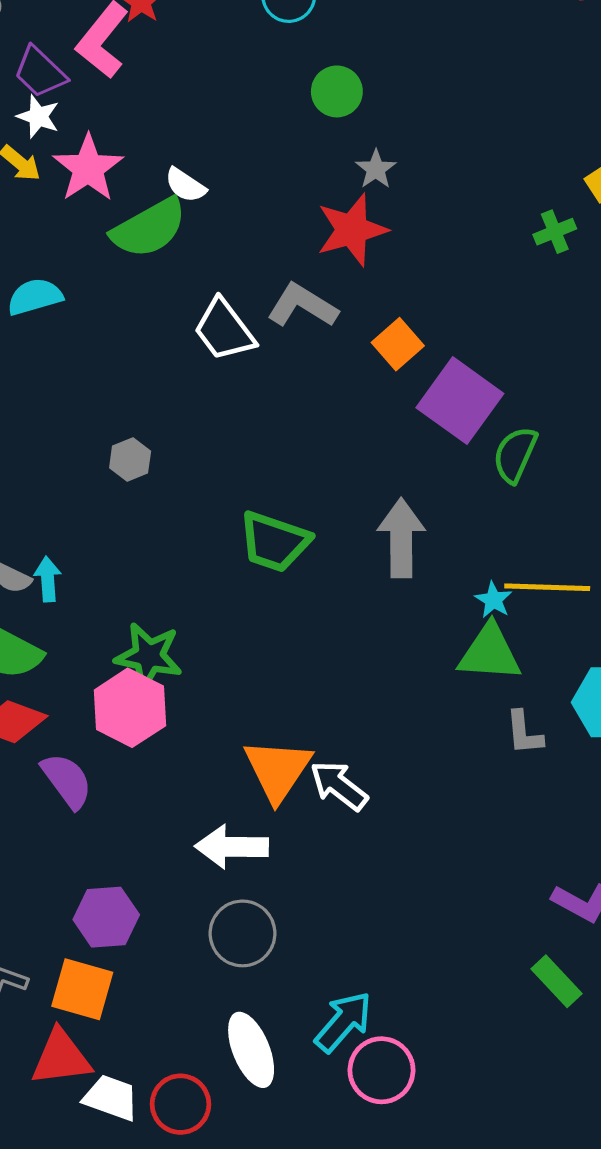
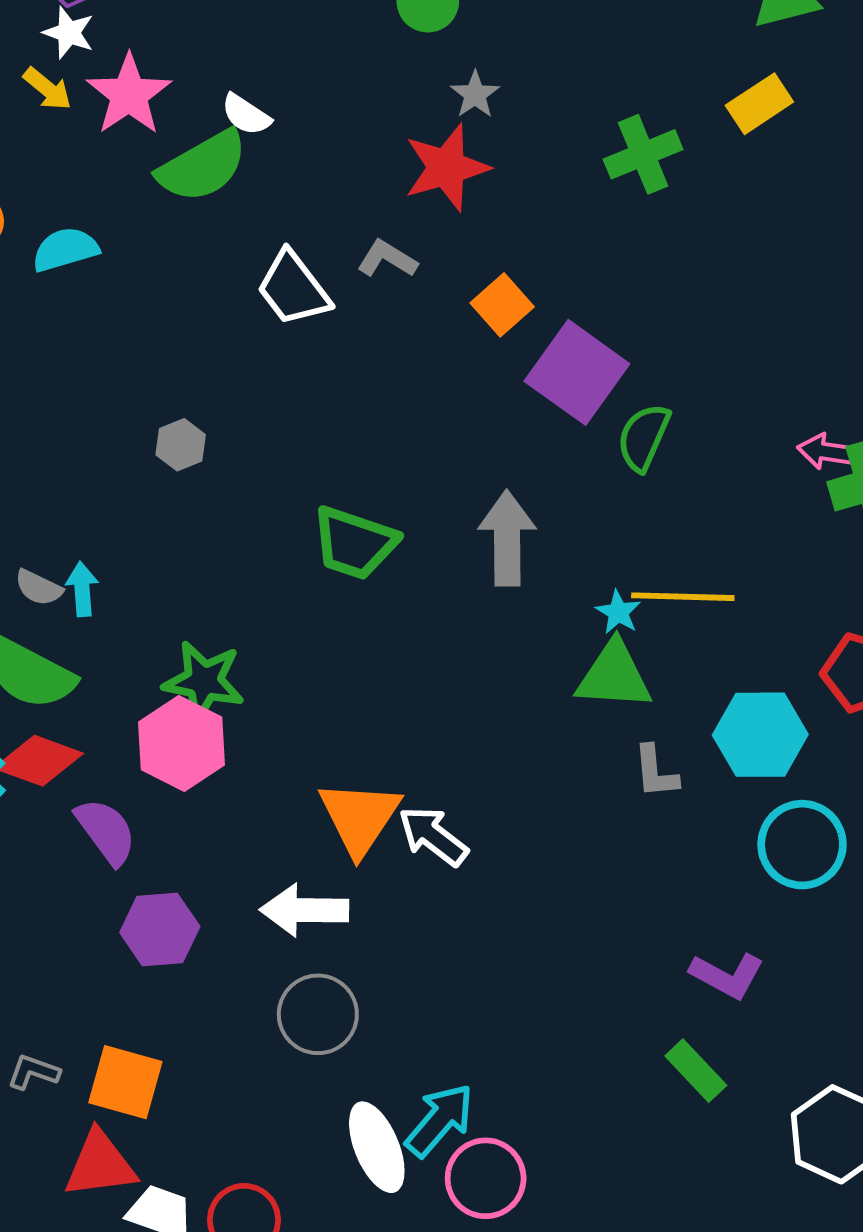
green cross: (555, 232) -> (643, 154), moved, size x1.5
gray L-shape: (302, 306) -> (387, 259), size x0.7
purple hexagon: (106, 917) -> (160, 930), moved
white ellipse: (251, 1050) -> (377, 1147), moved

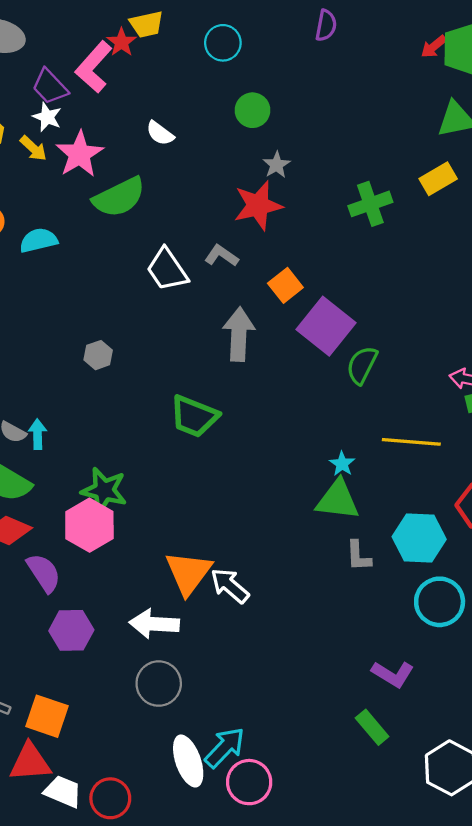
white semicircle: (246, 115) -> (160, 133), moved
gray arrow: (507, 538) -> (239, 334), moved
yellow line: (683, 597) -> (411, 442), moved

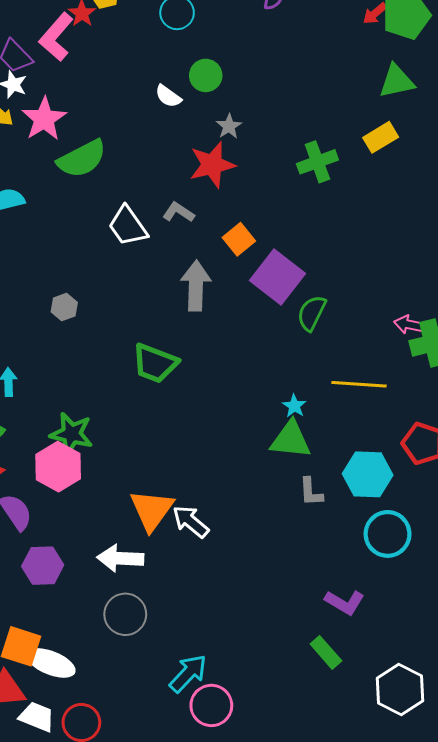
white semicircle: (160, 133) -> (168, 96), moved
white ellipse: (188, 761) -> (51, 663), moved, turned -48

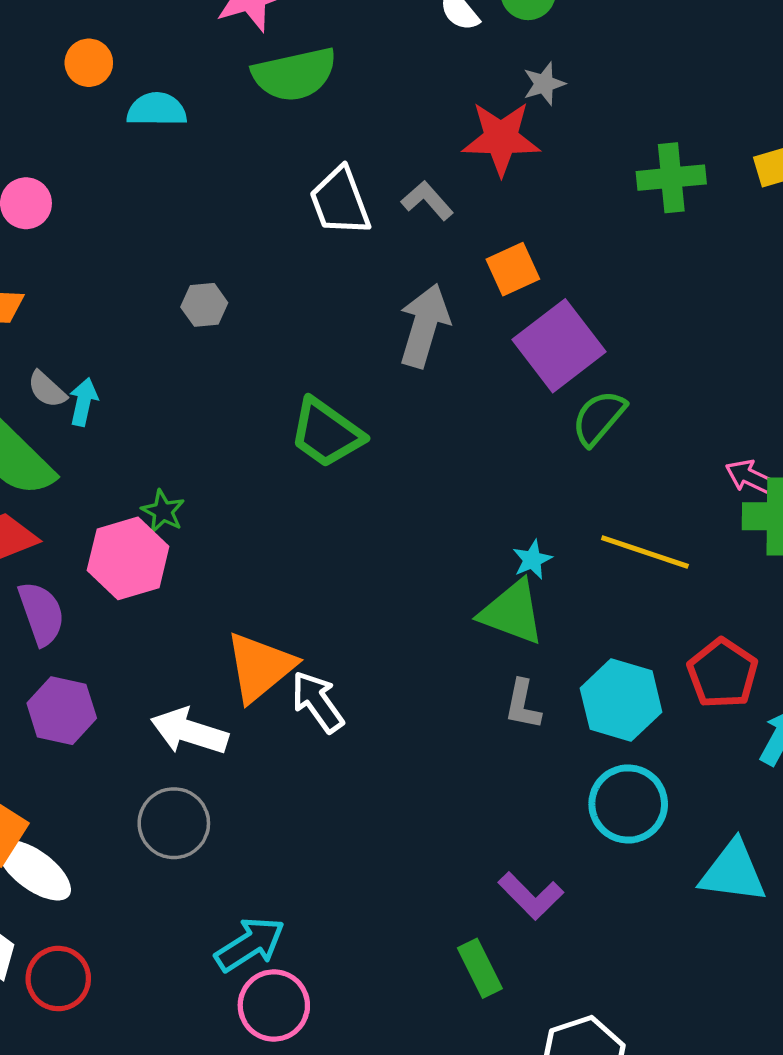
green star: (71, 434) -> (163, 511), size x0.6

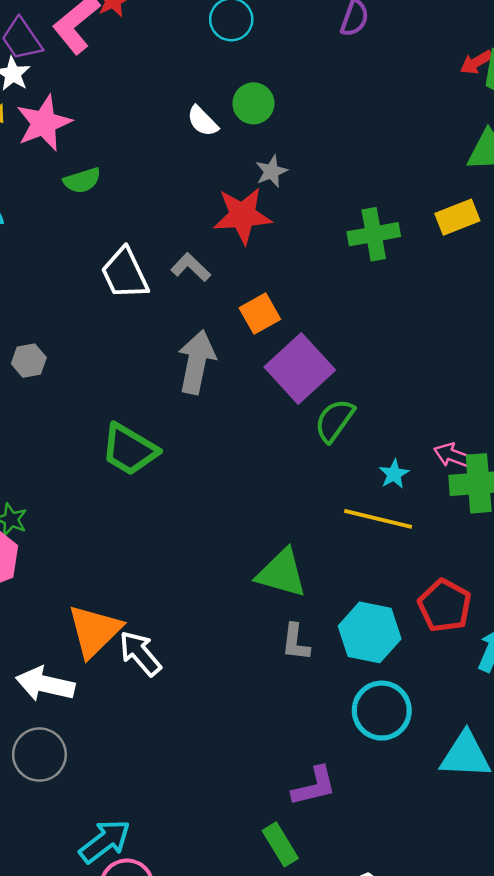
green semicircle: (294, 74) -> (82, 180), size x0.6
cyan star: (532, 560) -> (394, 474), moved
purple L-shape: (531, 896) -> (314, 786), turned -54

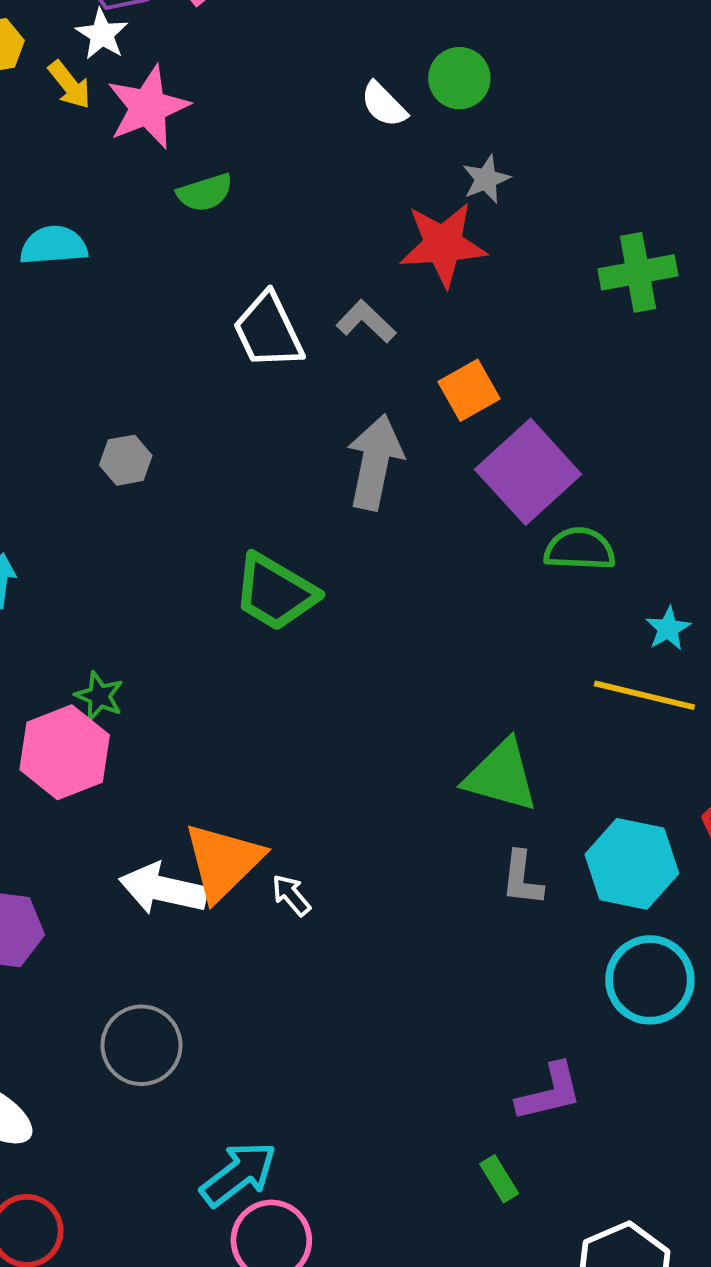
green semicircle: (334, 420) -> (580, 549), turned 57
white arrow: (140, 653) -> (291, 895), size x0.6
white arrow: (45, 684) -> (163, 889), moved
green rectangle: (280, 844) -> (499, 1179), size x0.7

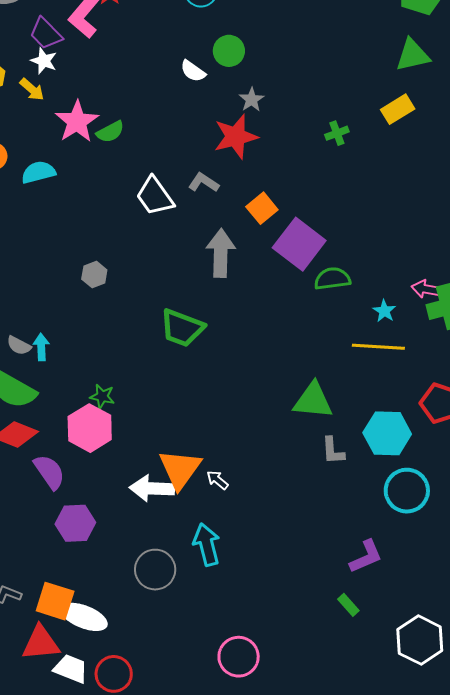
pink star: (148, 107) -> (77, 122), moved
green cross: (638, 272) -> (337, 133), size x0.6
cyan arrow: (239, 1174) -> (207, 545), moved, turned -57

